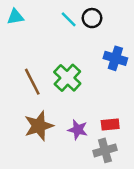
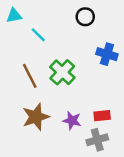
cyan line: (69, 19) -> (38, 35), moved

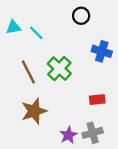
cyan triangle: (14, 16) -> (13, 27), moved
red rectangle: (102, 116) -> (97, 100), moved
purple star: (72, 120) -> (68, 135), moved, turned 30

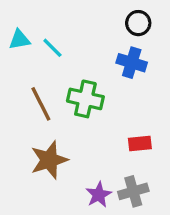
black circle: (81, 16) -> (138, 23), moved
blue cross: (102, 51) -> (132, 63), moved
green cross: (59, 69) -> (85, 99), turned -30

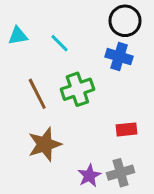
black circle: (138, 23) -> (125, 21), size x1.4
cyan line: (52, 48) -> (60, 43), moved
green cross: (85, 99) -> (77, 89), turned -32

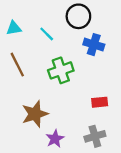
black circle: (125, 21) -> (78, 16), moved
brown line: (37, 94) -> (17, 65), moved
purple star: (89, 176) -> (55, 139), moved

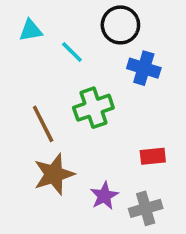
cyan triangle: (14, 28) -> (31, 30), moved
brown line: (17, 65) -> (43, 124), moved
purple star: (55, 139) -> (104, 196), moved

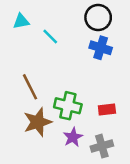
black circle: (120, 25) -> (98, 18), moved
green cross: (93, 108) -> (68, 106), moved, turned 32

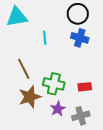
cyan triangle: (21, 21) -> (17, 17), size x1.6
cyan line: (50, 36) -> (45, 38), moved, turned 40

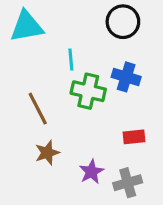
blue cross: (80, 38) -> (126, 77), moved
green cross: (54, 84) -> (88, 91), moved
brown star: (30, 97) -> (47, 153), size x0.7

